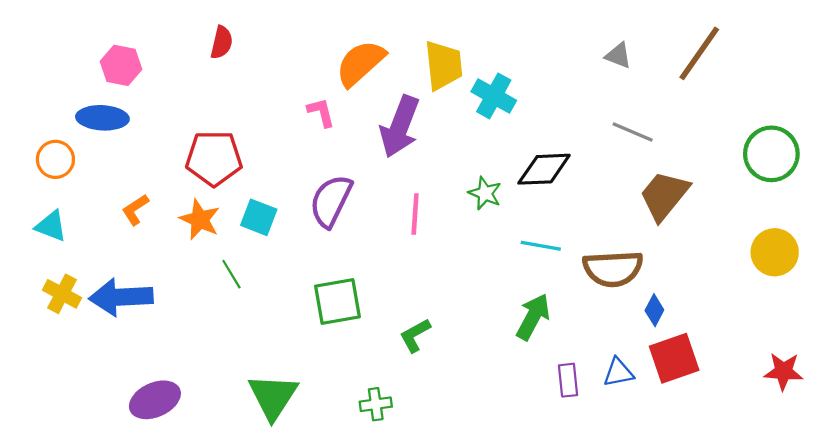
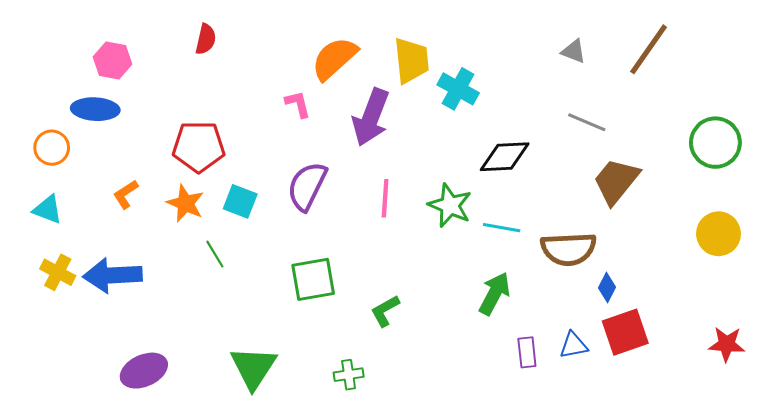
green star: (485, 193) -> (450, 205), moved, size x1.4

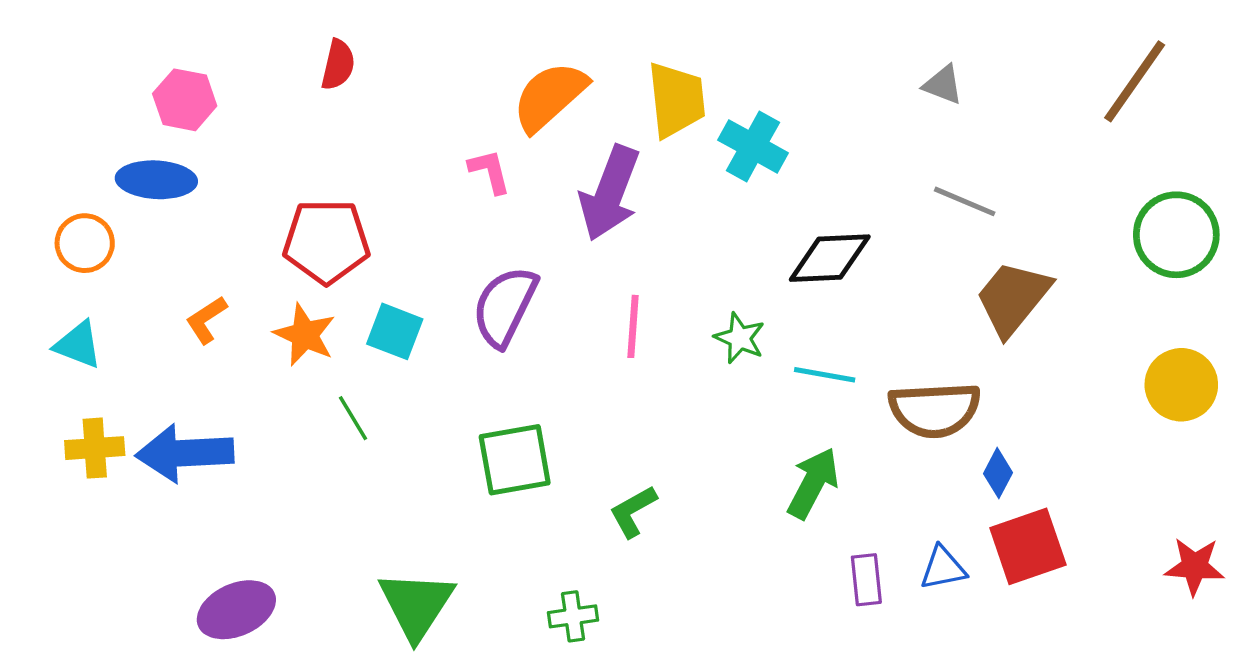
brown line: (649, 49) -> (1135, 81), moved
green star: (450, 205) -> (740, 338), size x0.7
yellow cross: (58, 272) -> (95, 448), turned -32

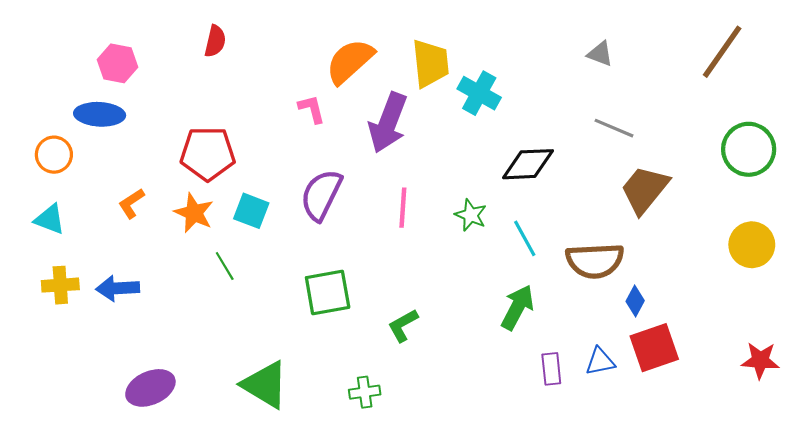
cyan line: (825, 375) -> (525, 238), turned 51
blue arrow: (185, 453) -> (118, 288), size x0.7
green triangle: (416, 605) -> (265, 385), turned -32

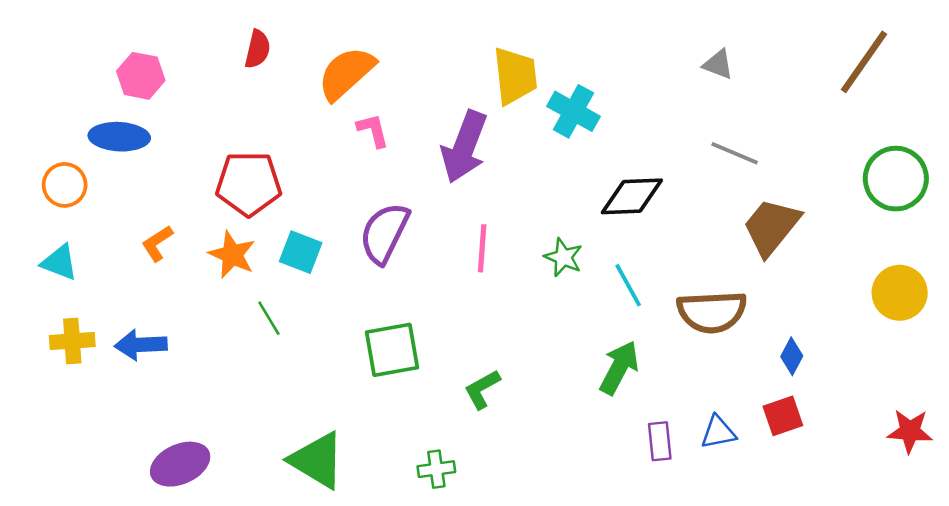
orange semicircle: (350, 61) -> (346, 73), moved
blue diamond: (635, 301) -> (792, 356), moved
red square: (654, 348) -> (783, 416), size x0.7

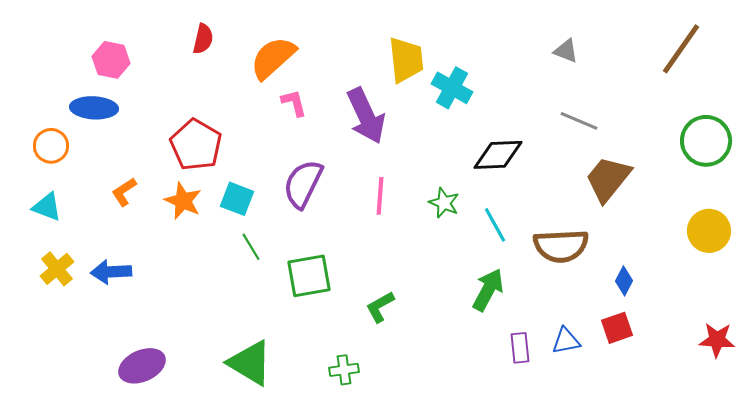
purple arrow: (464, 147) -> (366, 116), turned -46
red pentagon: (249, 184) -> (196, 145), turned 30
green line: (269, 318) -> (251, 247), moved
yellow cross: (72, 341) -> (57, 269), turned -36

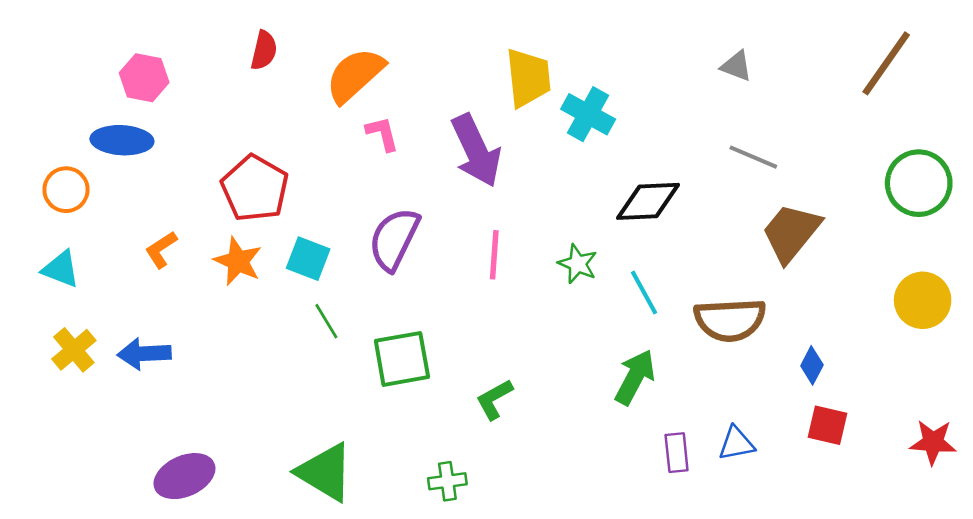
red square: (617, 328) -> (828, 425), moved, turned 32

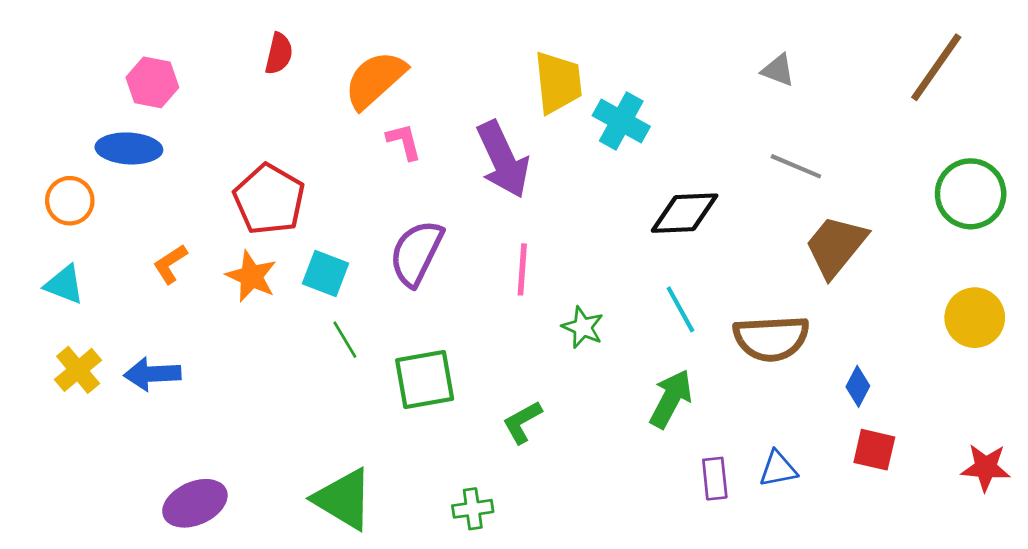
green star: (578, 264) -> (583, 327), moved

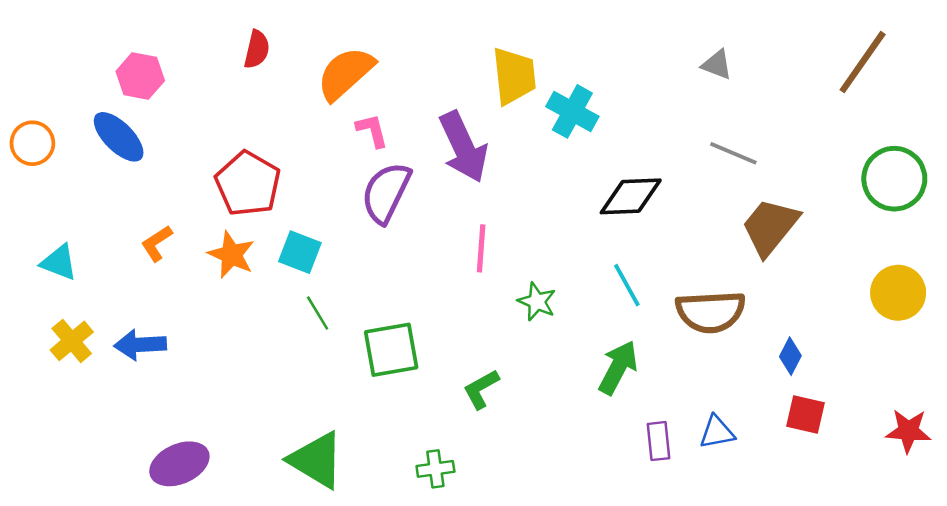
blue ellipse: (129, 148) -> (119, 137), turned 42
orange circle: (70, 201) -> (32, 143), moved
purple semicircle: (416, 253) -> (386, 193), moved

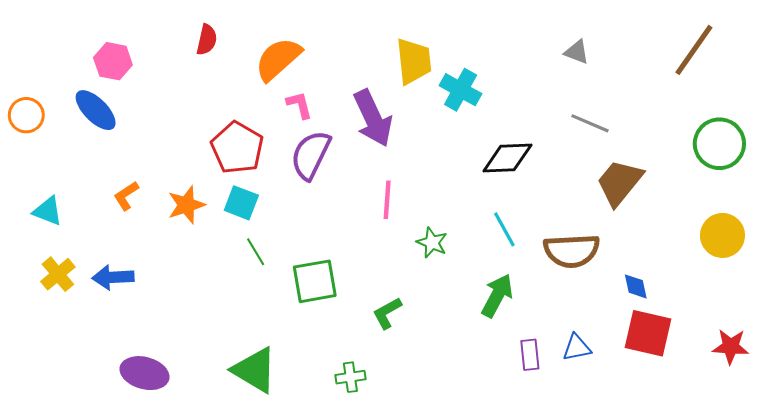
red pentagon: (248, 184) -> (237, 148), moved
orange star: (231, 255) -> (186, 205), turned 30
blue diamond: (790, 356) -> (636, 286), turned -40
red square: (806, 414) -> (648, 333), size x1.5
purple ellipse: (179, 464) -> (145, 373), turned 39

